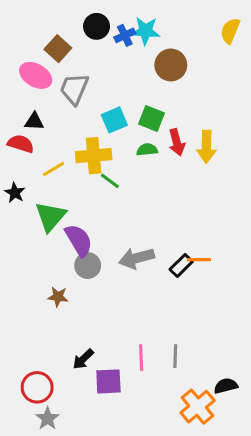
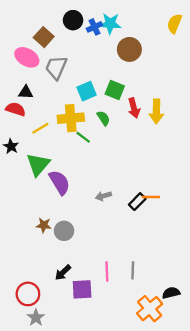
green semicircle: (147, 150) -> (103, 118), moved, turned 63
gray arrow: (137, 258) -> (103, 196), size x0.6
gray circle: (88, 266) -> (64, 231), moved

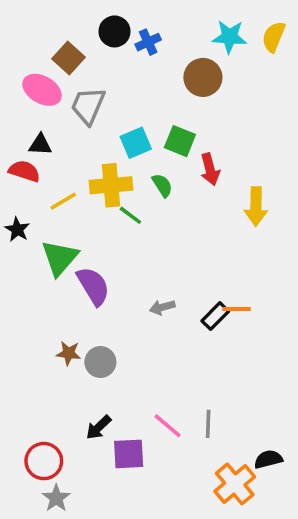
cyan star: (110, 24) -> (229, 37), moved
yellow arrow: (156, 111) -> (256, 206), moved
pink line: (107, 271) -> (168, 426), turned -48

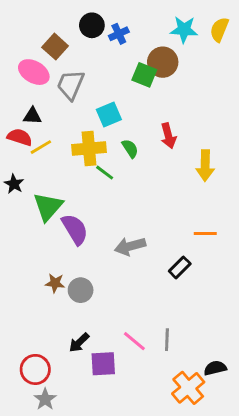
green square: (180, 141) -> (144, 75), moved
yellow line: (63, 201) -> (41, 147), moved
gray arrow: (162, 307) -> (130, 246), size x1.5
orange line: (237, 309) -> (205, 233), moved
black rectangle: (215, 316) -> (180, 267), moved

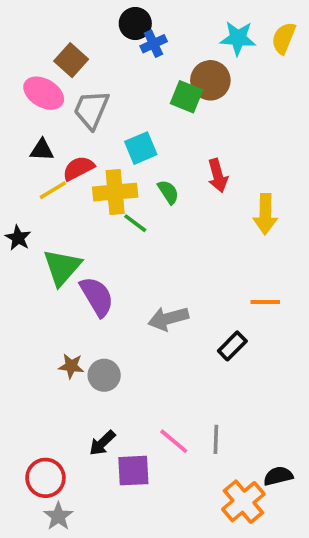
black circle: (92, 25) -> (135, 24), moved
red semicircle: (20, 137) -> (78, 168), moved, turned -45

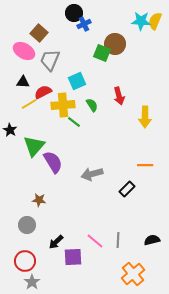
cyan star: (238, 38) -> (141, 21), moved
gray circle: (104, 375) -> (27, 225), moved
black semicircle: (278, 476) -> (152, 240), moved

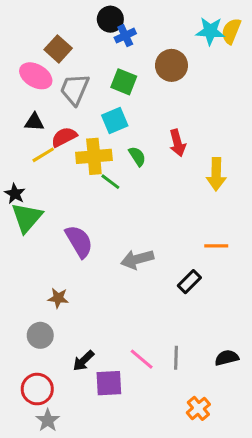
green square: (102, 53) -> (124, 82), moved
green triangle: (34, 146) -> (27, 218), moved
orange cross: (133, 274) -> (198, 408), size x0.7

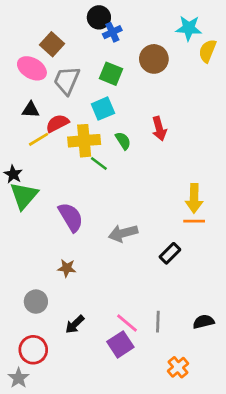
yellow semicircle: (231, 31) -> (207, 51), moved
yellow arrow: (216, 174) -> (194, 198), moved
brown star: (58, 298) -> (67, 268), moved
purple square: (109, 383) -> (120, 344), moved, turned -30
gray star: (48, 420) -> (19, 378), moved

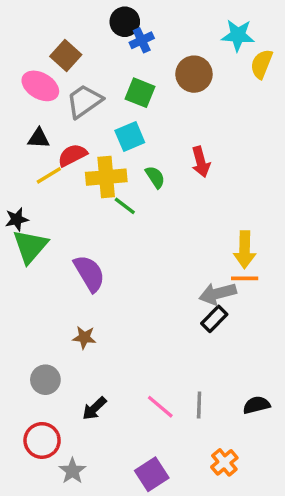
gray trapezoid: (67, 80) -> (84, 101), turned 32
black star: (13, 174) -> (17, 219), turned 30
gray arrow: (123, 233) -> (218, 294), moved
purple square: (120, 344) -> (152, 474), moved
gray star: (19, 378) -> (72, 471), moved

